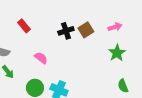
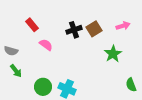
green star: (117, 53) -> (113, 54), moved
pink semicircle: (41, 58) -> (46, 45), moved

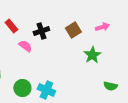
black cross: (74, 30) -> (41, 31), moved
green semicircle: (131, 85) -> (110, 86), turned -56

